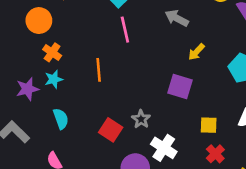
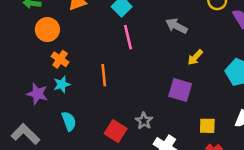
purple star: (27, 89) -> (37, 94), turned 30

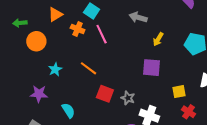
orange cross: (60, 59) -> (78, 29), moved
orange line: (104, 75) -> (89, 68), turned -36
cyan star: (62, 84) -> (55, 69), moved
red square: (116, 131) -> (105, 94), moved

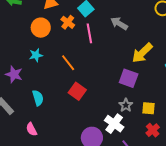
gray arrow: (138, 17) -> (119, 23), moved
yellow arrow: (158, 39) -> (142, 53), size x1.6
orange circle: (36, 41) -> (41, 28), moved
gray star: (128, 98) -> (126, 105), moved

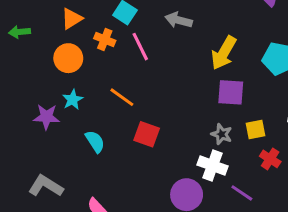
purple star: (14, 74) -> (46, 117), moved
purple square: (129, 78) -> (231, 92), moved
cyan semicircle: (38, 98) -> (95, 141), moved

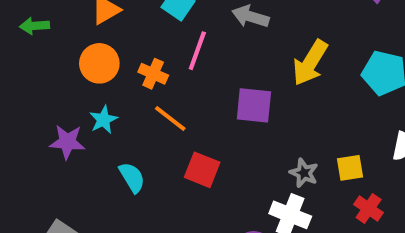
orange cross: (105, 40) -> (153, 74), moved
pink line: (140, 47) -> (197, 51), turned 44
purple square: (231, 92) -> (254, 105), moved

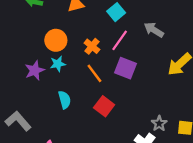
orange circle: (99, 63) -> (56, 40), moved
purple square: (254, 105) -> (125, 68), moved
purple star: (67, 142) -> (35, 70), turned 30

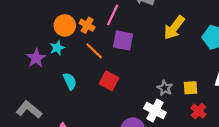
orange circle: (56, 40) -> (65, 25), moved

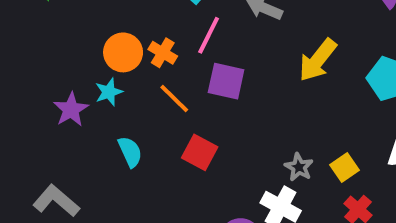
yellow square: (190, 88) -> (344, 168), turned -32

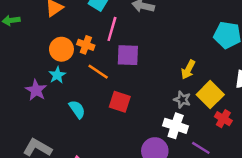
yellow arrow: (318, 60) -> (188, 70), moved, size x0.7
yellow square: (344, 168) -> (210, 95), size x1.5

